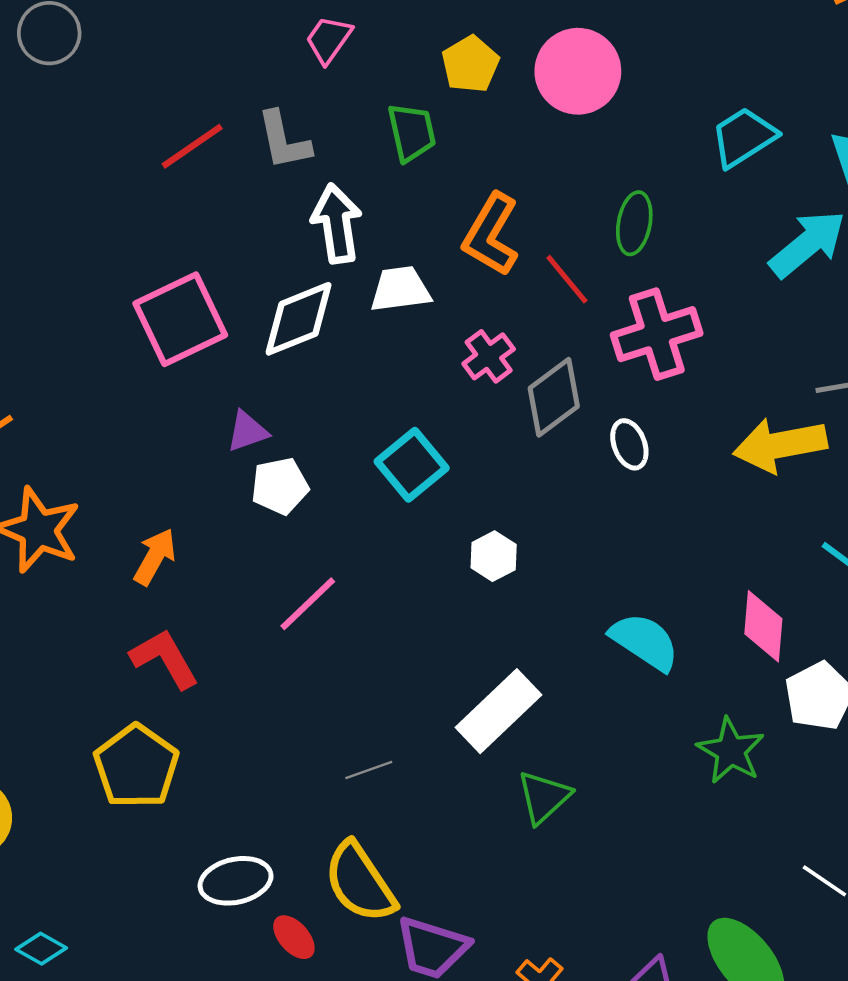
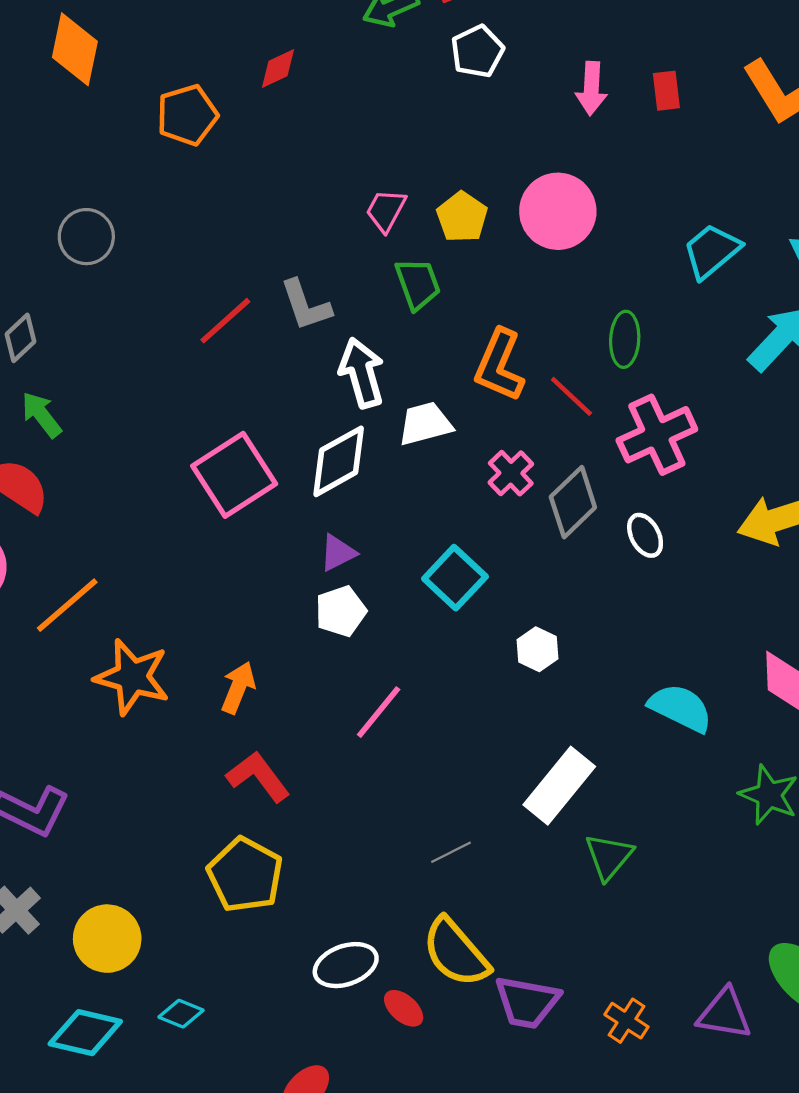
pink trapezoid: (329, 40) -> (386, 210), moved
purple triangle: (247, 431) -> (338, 553), moved
cyan diamond: (41, 949) -> (181, 1014), moved

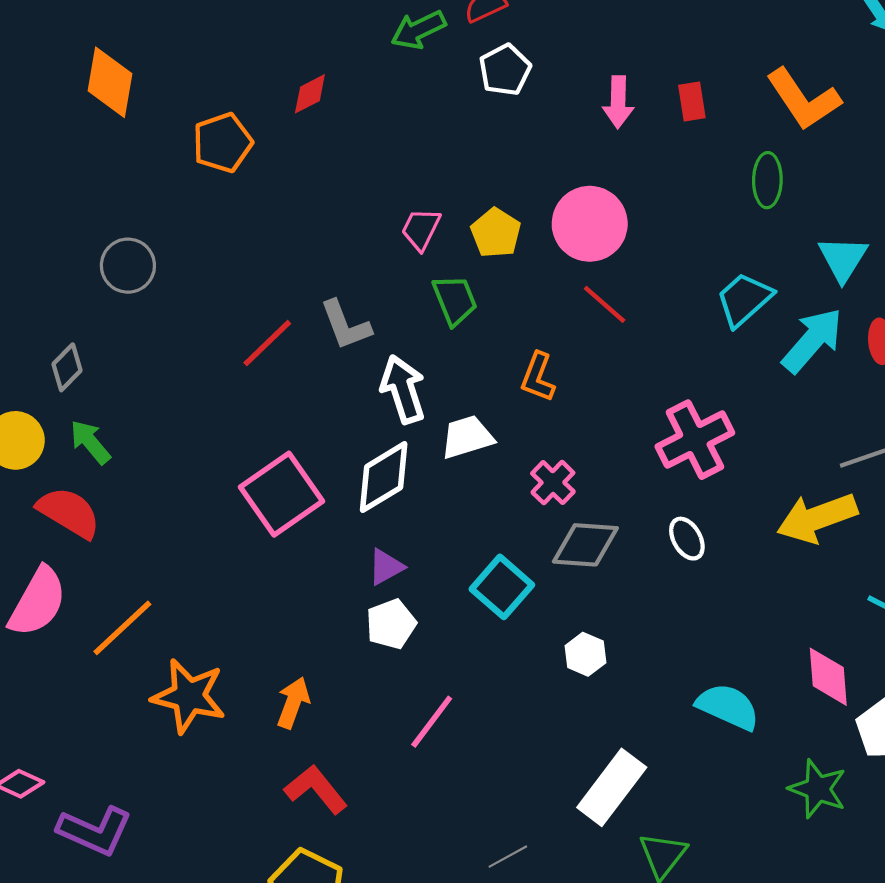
cyan trapezoid: (712, 251) -> (744, 299), moved
green ellipse: (625, 339) -> (767, 180), moved
orange L-shape: (499, 365) -> (538, 377), size x0.7
red line: (571, 396) -> (605, 304), moved
gray diamond: (573, 502) -> (585, 545), moved, turned 50

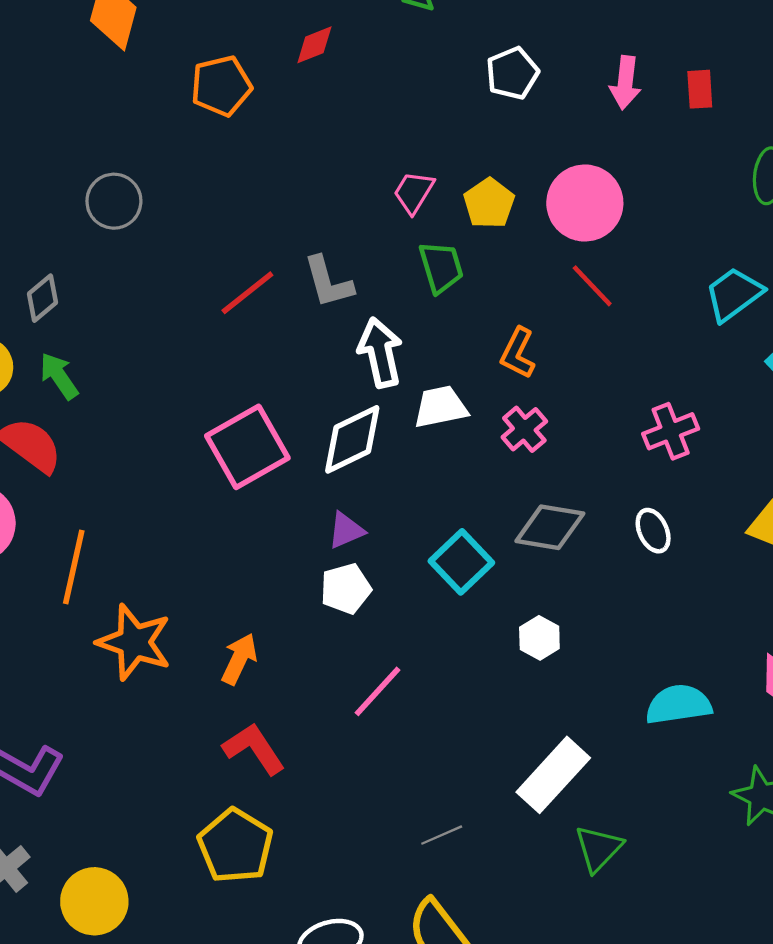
white pentagon: (505, 70) -> (512, 73), moved
pink cross: (695, 440) -> (671, 431), size x0.7
pink cross: (553, 483) -> (524, 429), moved
orange line: (122, 628) -> (74, 567), turned -40
cyan semicircle: (728, 707) -> (678, 704), turned -38

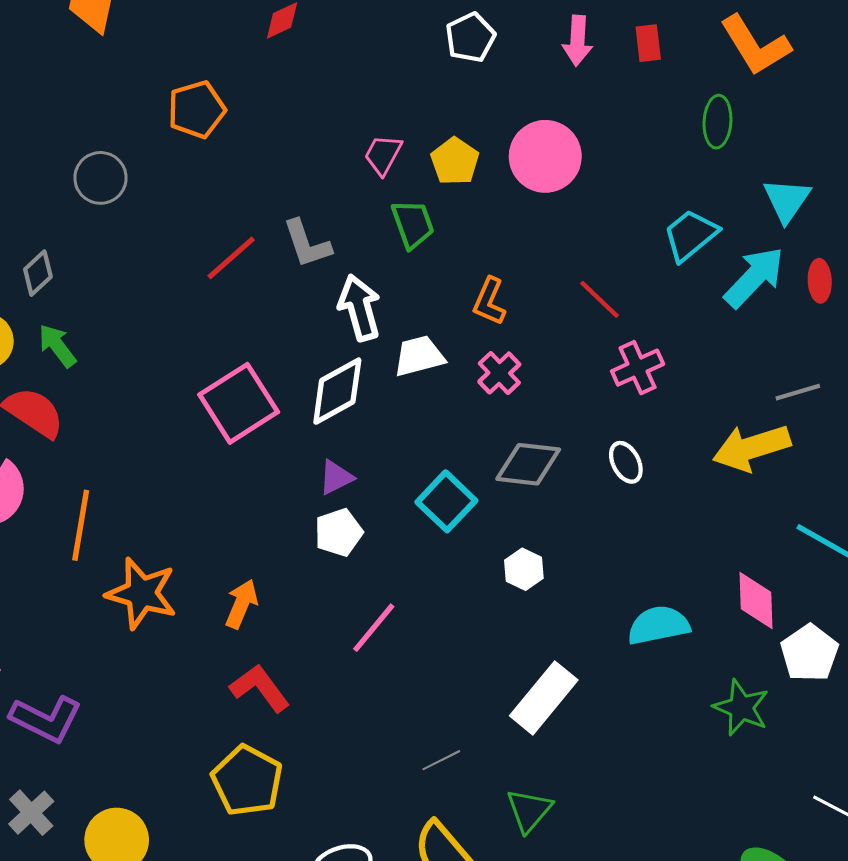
orange pentagon: (221, 86) -> (197, 109), moved
red line: (592, 286) -> (599, 299), moved
green triangle: (598, 848) -> (529, 810), moved

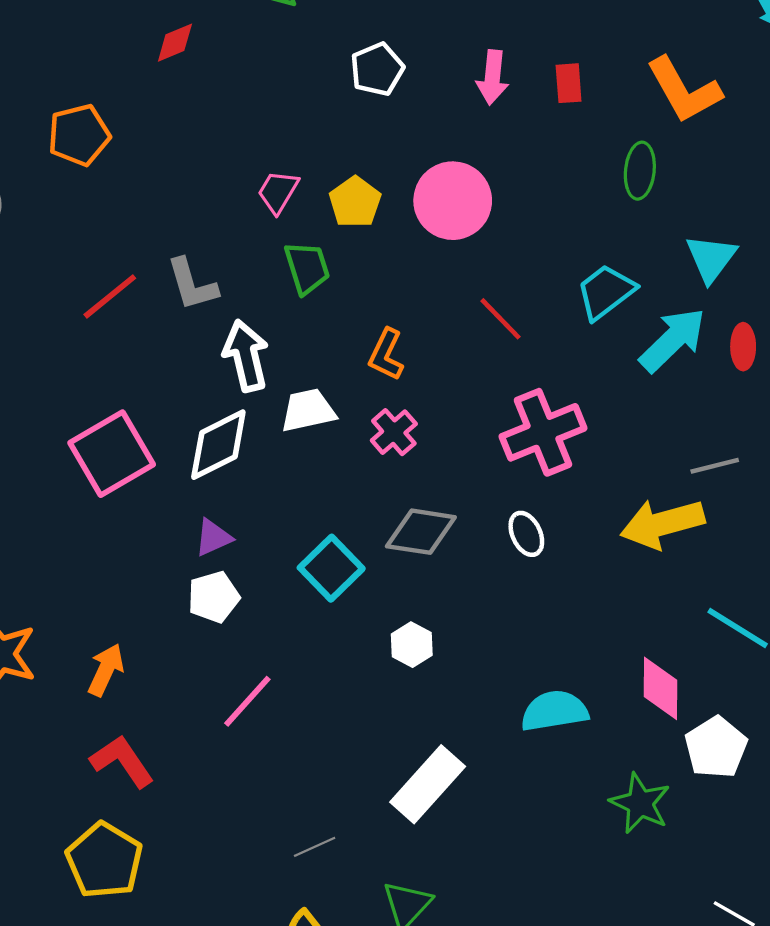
red line: (599, 299) -> (501, 319), moved
pink cross: (638, 368) -> (543, 432), size x1.5

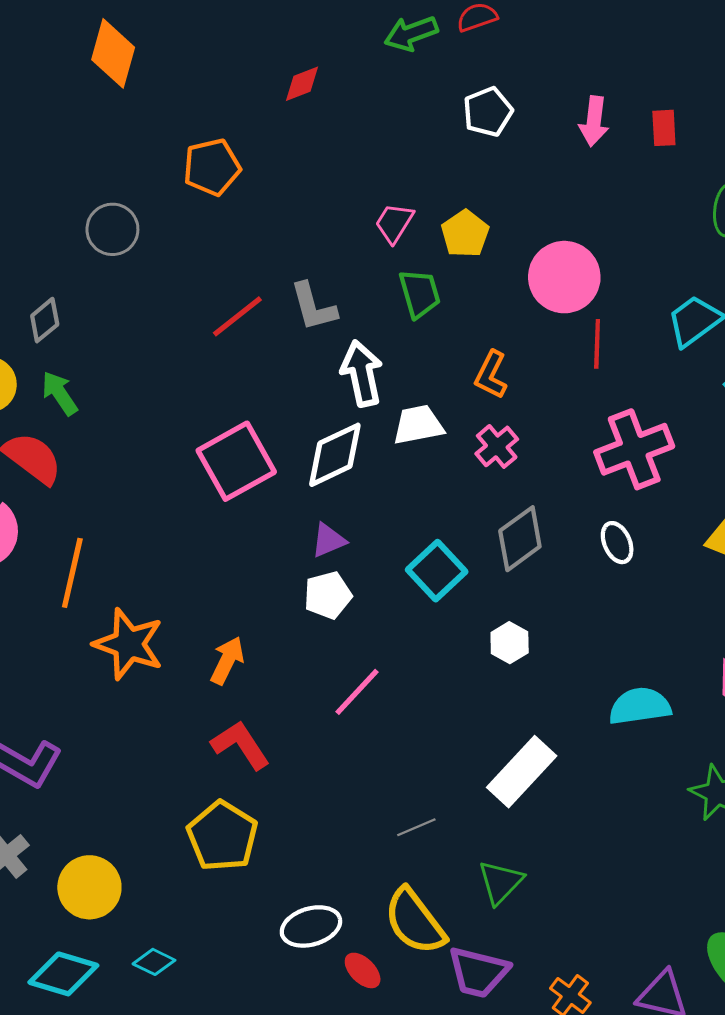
pink circle: (453, 201) -> (564, 277), moved
red line: (501, 319) -> (597, 344), turned 45
gray diamond: (421, 532) -> (520, 539), turned -46

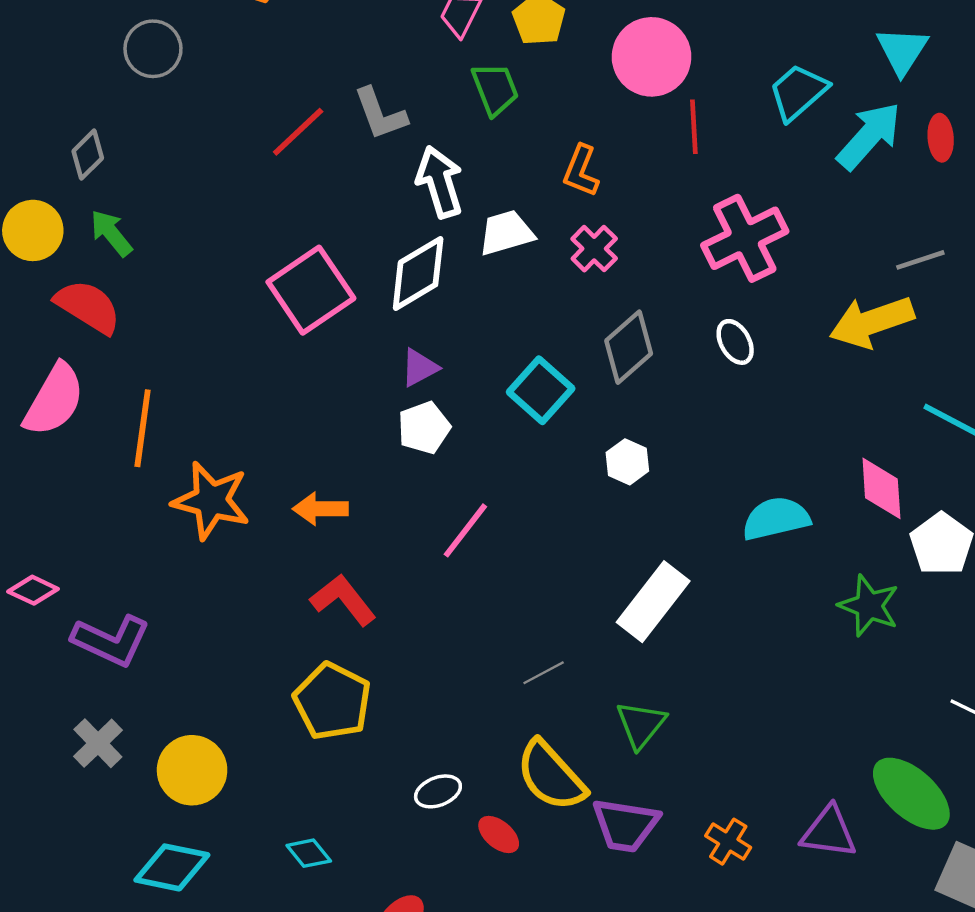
orange arrow: (227, 660) -> (320, 509), turned -111
white ellipse: (311, 926) -> (438, 791), size x0.7
cyan diamond: (154, 962) -> (309, 853), moved, turned 30

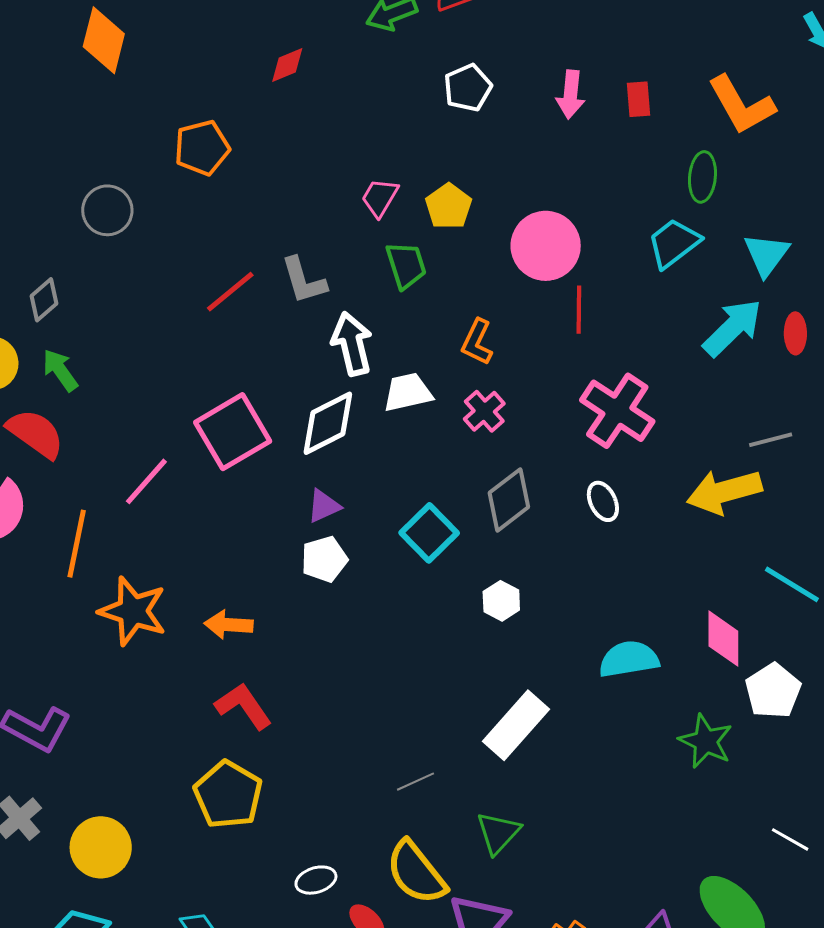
cyan trapezoid: (798, 92) -> (674, 243), moved
pink cross: (745, 238) -> (617, 411), turned -34
pink line: (465, 530) -> (146, 481), moved

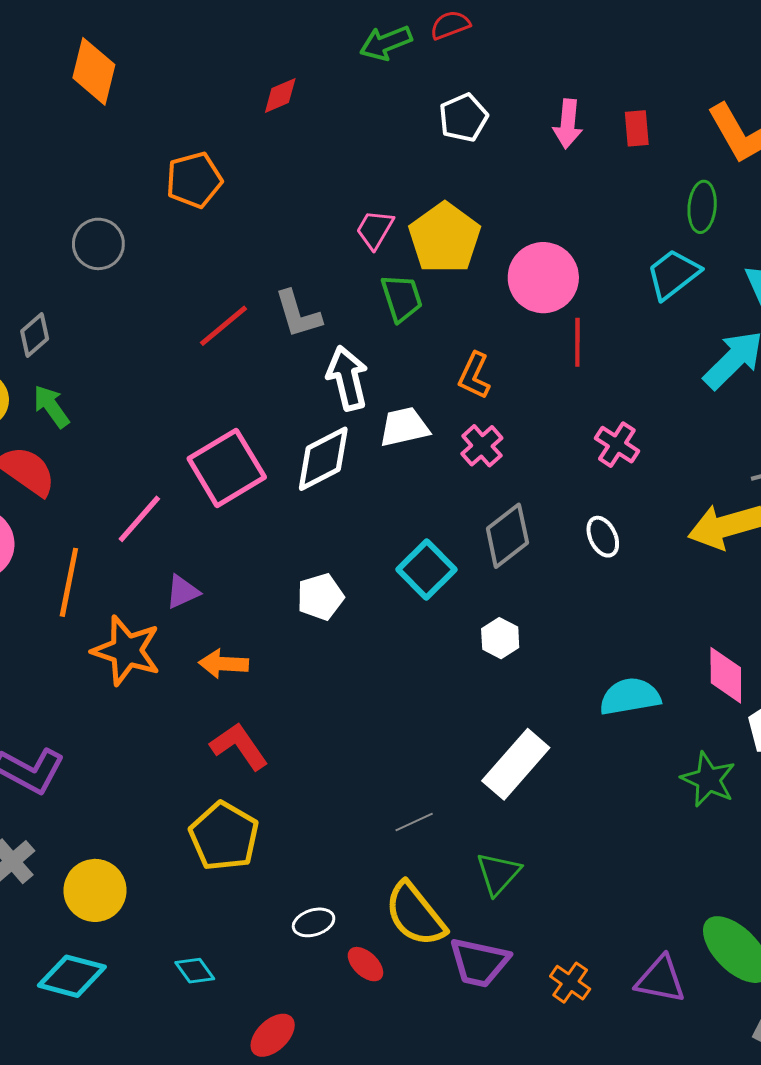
yellow pentagon: (449, 206) -> (445, 238), size x1.5
pink cross: (617, 411) -> (617, 445), size x0.6
purple triangle: (324, 506) -> (182, 592), moved

